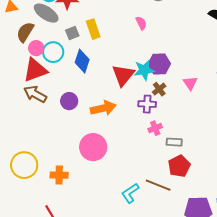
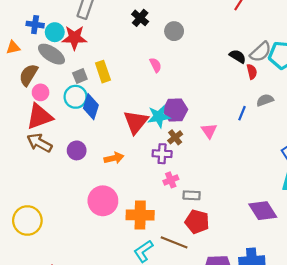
cyan circle: (53, 52) -> (76, 97), moved
orange arrow: (103, 108) -> (114, 158), size x0.7
red pentagon: (179, 166) -> (197, 222), turned -30
orange cross: (59, 175) -> (140, 215), moved, size x1.4

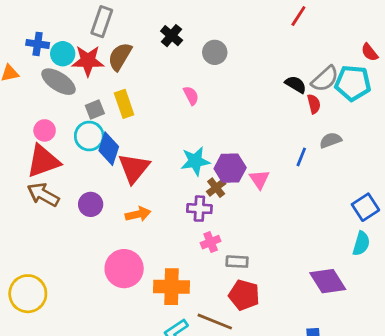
brown semicircle: (28, 75) -> (120, 57), moved
purple hexagon: (175, 110) -> (230, 168), moved
red triangle: (136, 122) -> (134, 168), moved

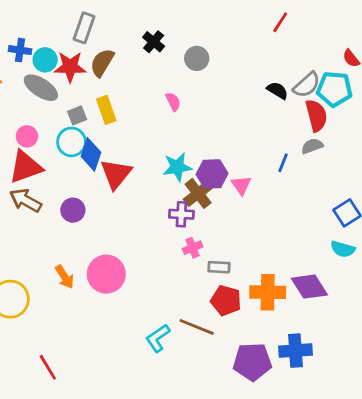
red semicircle: (314, 104) -> (316, 115), moved, size x1.6
brown cross: (216, 188) -> (198, 193), size x1.5
orange arrow: (138, 214) -> (65, 277), moved, turned 70
cyan semicircle: (361, 243) -> (343, 249), turned 90
orange cross: (172, 287) -> (268, 292), moved

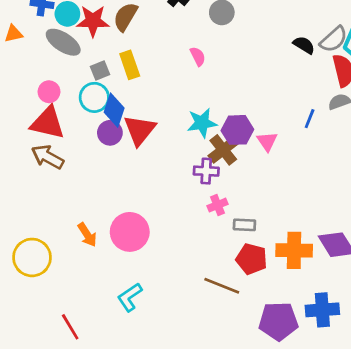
red triangle: (26, 167) -> (48, 123), turned 33
purple circle: (73, 210) -> (110, 133), moved
cyan L-shape: (158, 338) -> (130, 297), moved

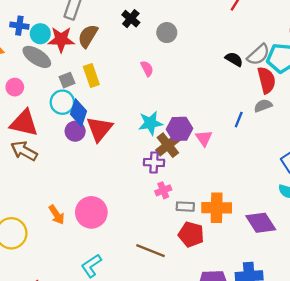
pink circle: (49, 92) -> (15, 87), moved
orange cross: (294, 250) -> (217, 208), moved
brown line: (222, 286) -> (151, 251), moved

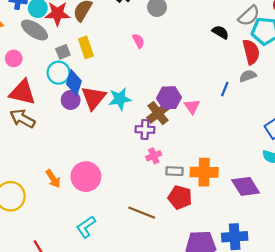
gray semicircle: (258, 55) -> (249, 16), moved
cyan star: (151, 123) -> (120, 99), moved

